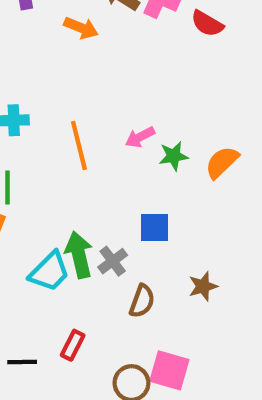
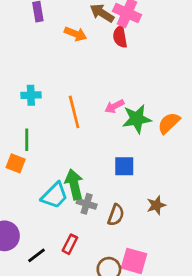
red semicircle: (207, 24) -> (120, 37), moved, turned 50
green star: (174, 156) -> (137, 119), size x1.5
gray cross: (113, 261) -> (87, 204), moved, turned -36
black line: (22, 362) -> (36, 255), turned -36

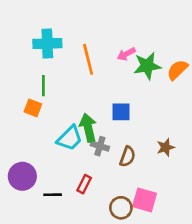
cyan cross: (31, 95) -> (47, 44), size x1.5
blue square: (124, 166) -> (121, 112), moved
black line: (36, 255) -> (53, 195), turned 36

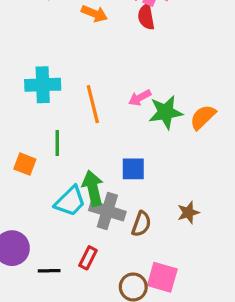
green line: (43, 86) -> (57, 143), moved
gray cross: (100, 146) -> (107, 211), size x1.5

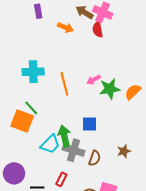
green line: (57, 143) -> (31, 108), moved, turned -42
orange square: (25, 164) -> (22, 121), size x1.6

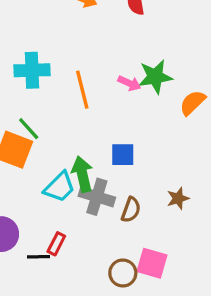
pink arrow: (94, 80) -> (129, 83), turned -128
green star: (110, 89) -> (155, 77), moved
red rectangle: (61, 179) -> (56, 244), moved

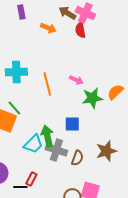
green star: (155, 77) -> (92, 98), moved
brown star: (178, 198) -> (106, 151), size x1.5

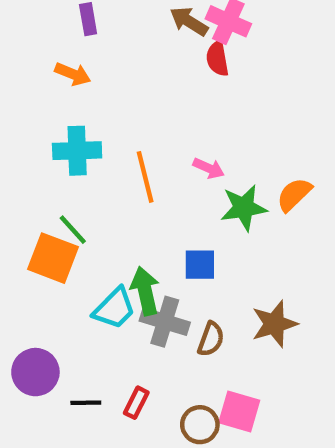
orange arrow: (48, 28) -> (73, 74), moved
red rectangle: (31, 179) -> (136, 403), moved

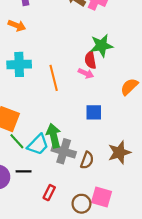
red semicircle: (217, 59) -> (90, 60), moved
green star: (244, 208) -> (102, 46), moved
green line: (73, 230) -> (17, 141), moved
blue square: (200, 265) -> (94, 112), moved
black line: (86, 403) -> (24, 171), moved

